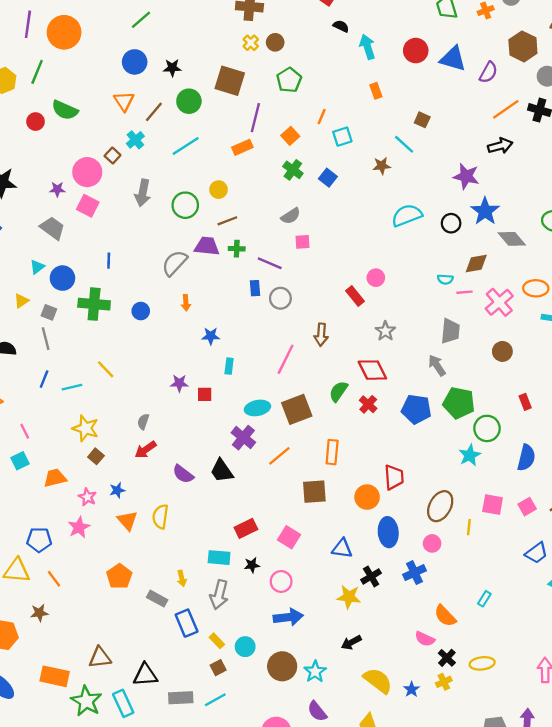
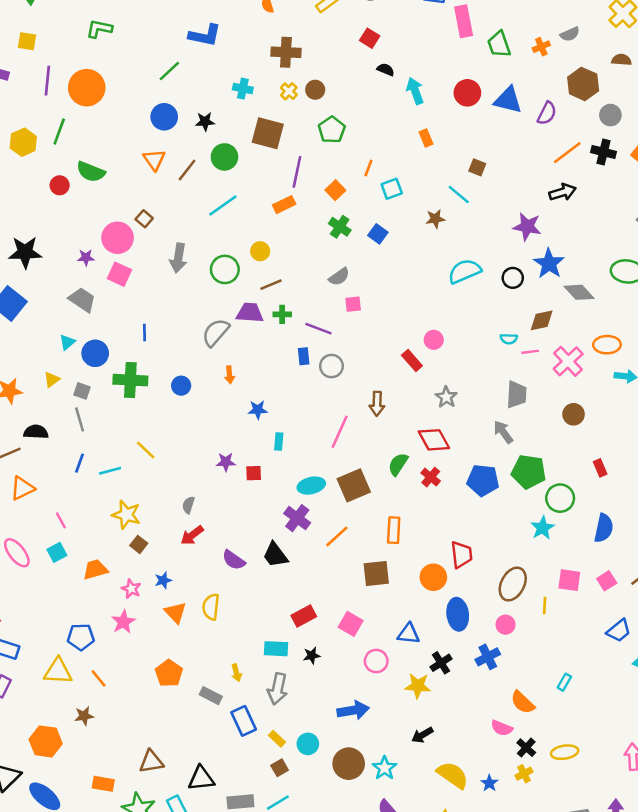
cyan cross: (135, 140) -> (243, 89), moved, turned -36
pink circle: (281, 581) -> (376, 661), moved
orange rectangle: (55, 676) -> (103, 784), size x0.7

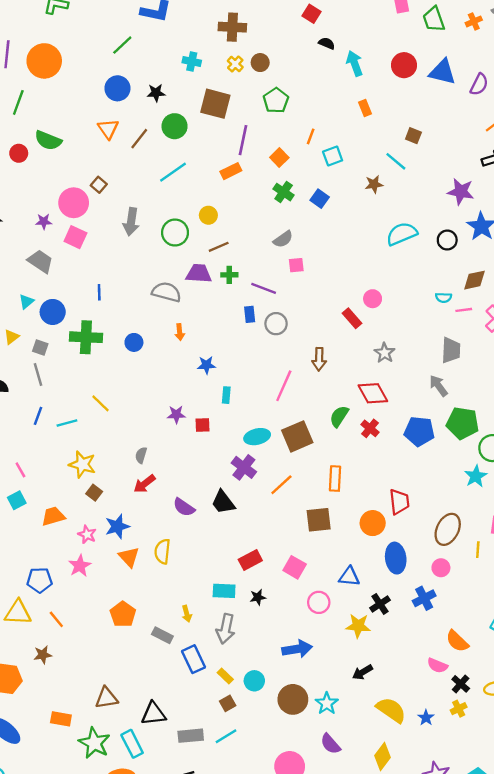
gray semicircle: (216, 332) -> (166, 292), turned 64
blue star: (163, 580) -> (117, 526), size x1.5

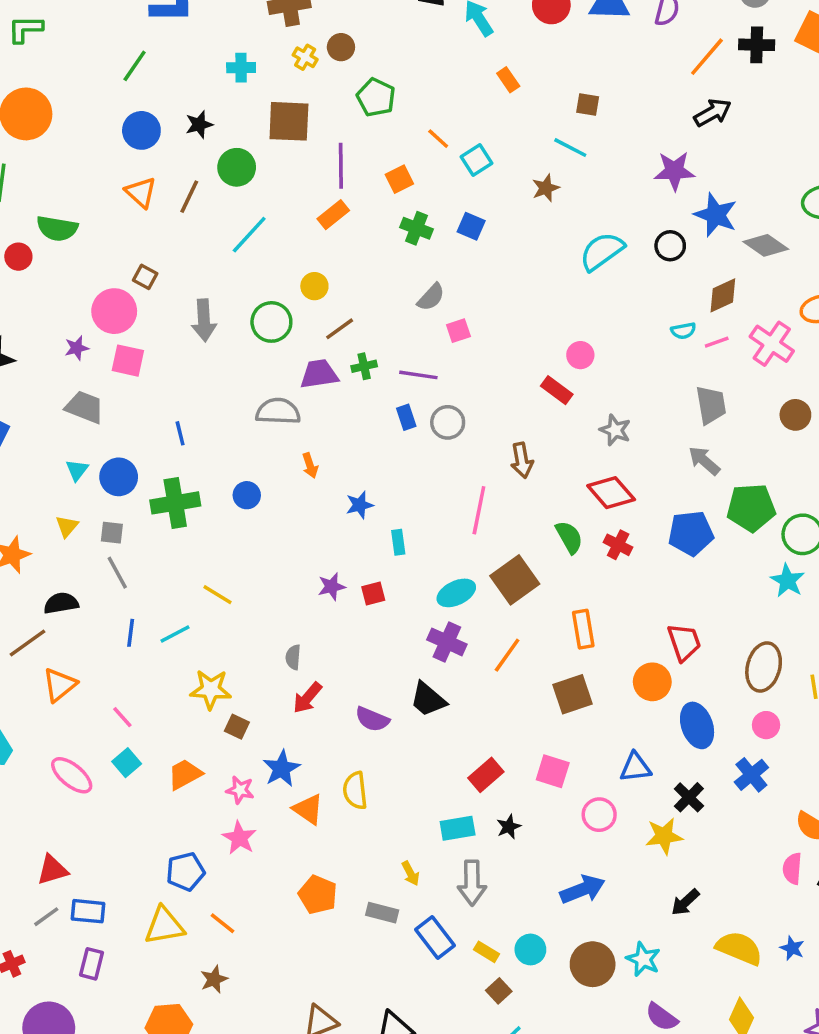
orange line: (311, 136) -> (438, 139), turned -56
orange square: (279, 157) -> (399, 179), turned 30
green semicircle: (339, 416) -> (569, 537), turned 130
pink semicircle: (437, 665) -> (792, 869), turned 84

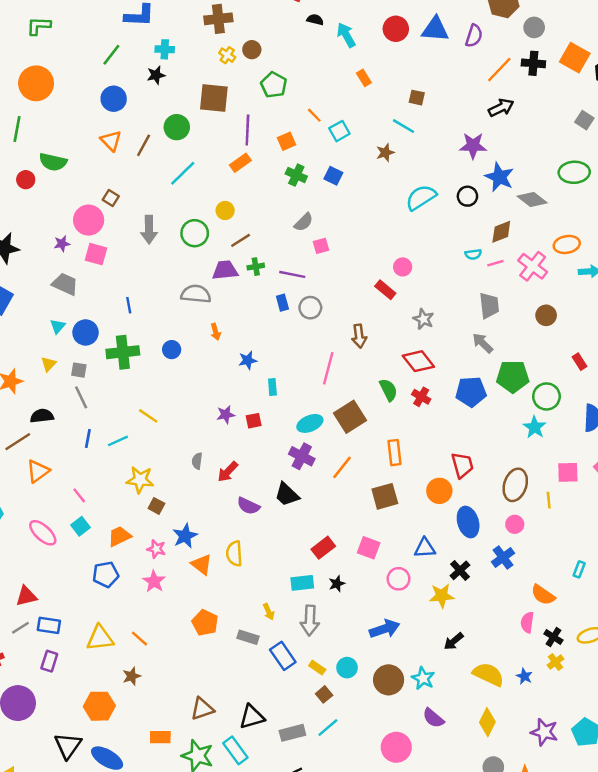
cyan cross: (241, 68) -> (165, 49), moved
black star: (199, 125) -> (156, 75), moved
red arrow: (307, 698) -> (228, 472), moved
blue pentagon: (185, 872) -> (106, 574), moved

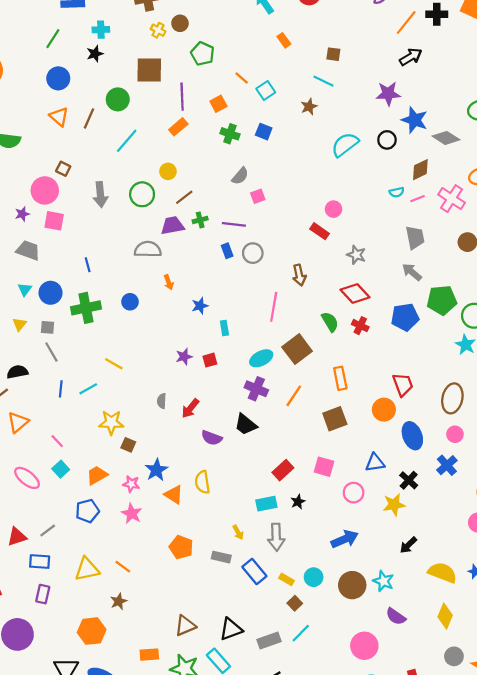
gray line: (20, 628) -> (48, 531), moved

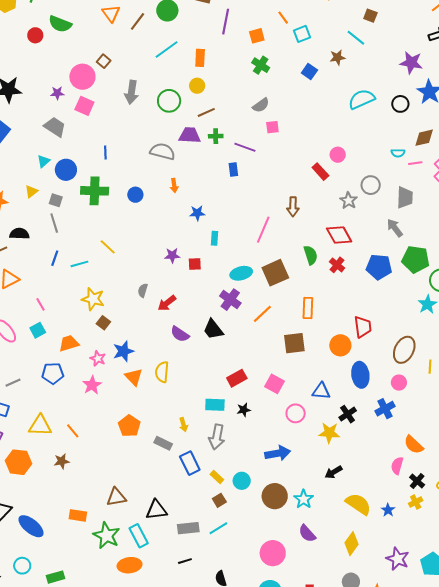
orange rectangle: (178, 127) -> (200, 58), moved, turned -60
blue square: (264, 132) -> (309, 72), moved
gray circle: (253, 253) -> (371, 185), moved
orange hexagon: (92, 631) -> (18, 462), moved

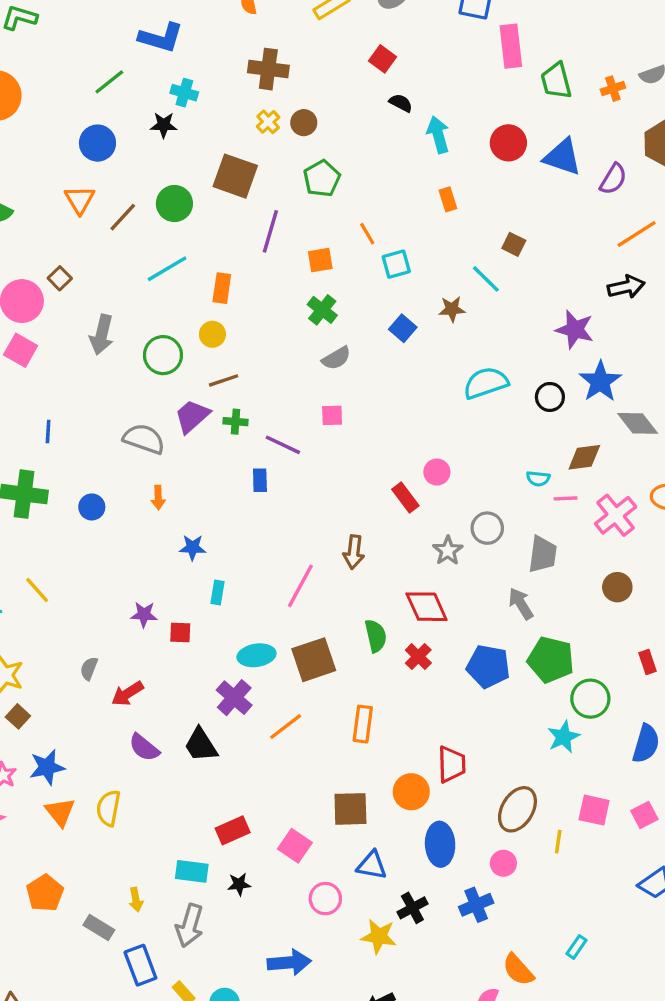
gray semicircle: (261, 105) -> (336, 358), moved
purple trapezoid: (190, 135) -> (192, 416), turned -50
brown square: (294, 343) -> (350, 809), moved

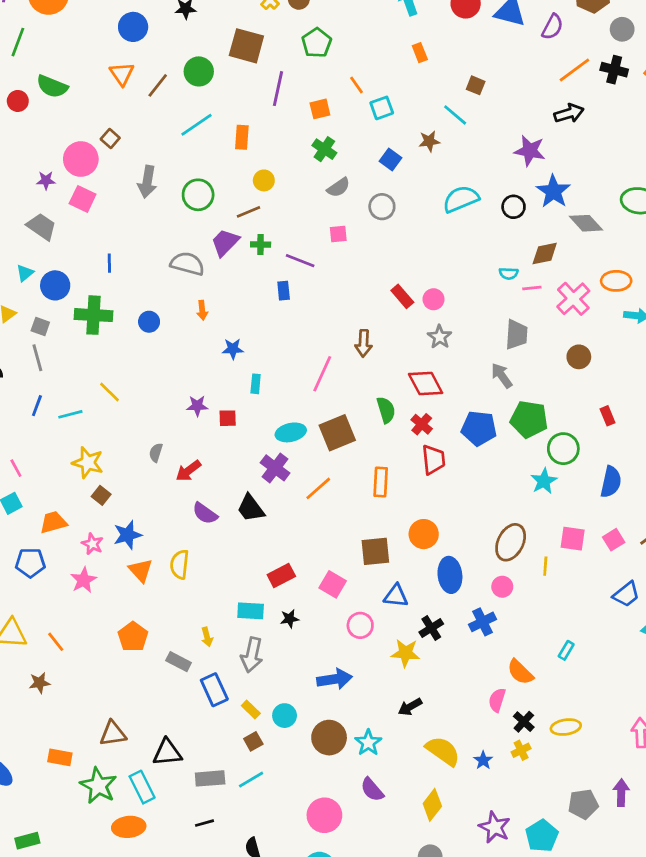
yellow circle: (212, 334) -> (264, 180), moved
pink circle: (437, 472) -> (434, 299), moved
gray circle: (487, 528) -> (382, 207), moved
red trapezoid: (452, 764) -> (433, 460), moved

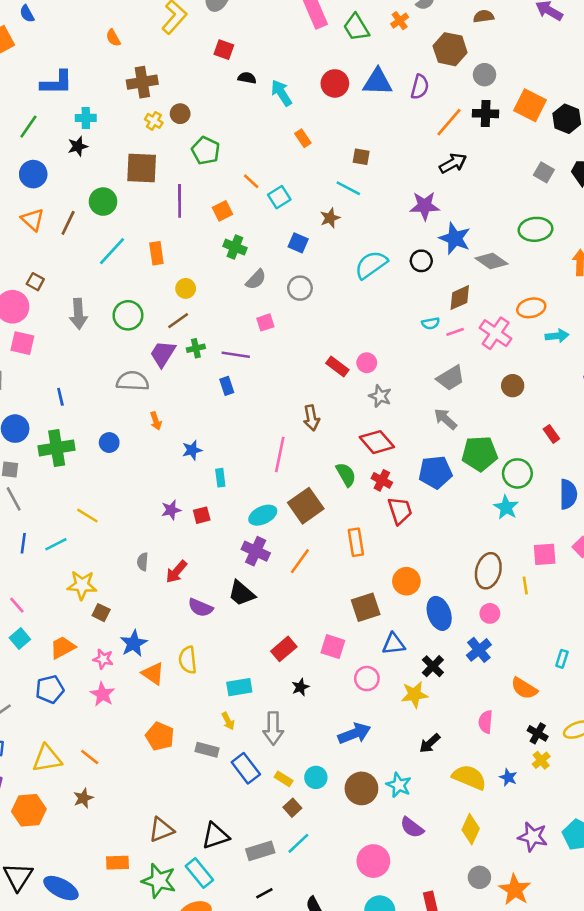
gray trapezoid: (517, 335) -> (451, 378), turned 68
cyan rectangle: (251, 611) -> (239, 687), moved
pink semicircle: (497, 700) -> (486, 722), moved

